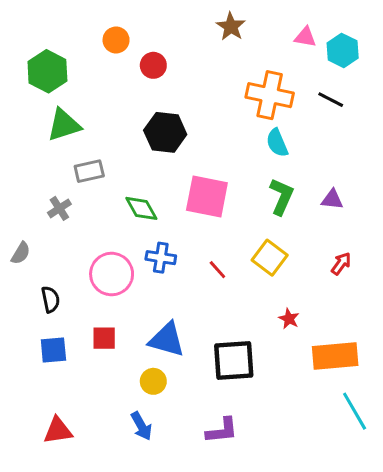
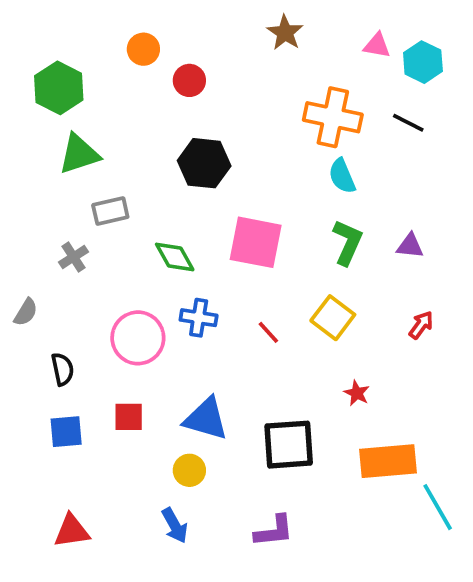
orange rectangle: (335, 356) -> (388, 461), moved

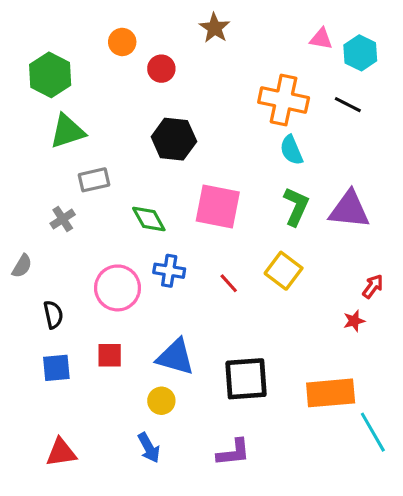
brown star: (285, 33) -> (215, 28), moved
purple triangle: (410, 246) -> (349, 210), size x1.8
red arrow: (421, 325) -> (373, 286), moved
red star: (357, 393) -> (354, 321), moved, turned 30

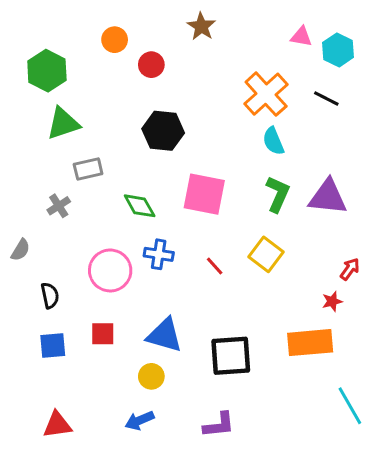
orange cross: (284, 100) -> (266, 94), turned 36
orange rectangle: (331, 393) -> (310, 343), moved
blue arrow: (149, 448) -> (140, 420), turned 96

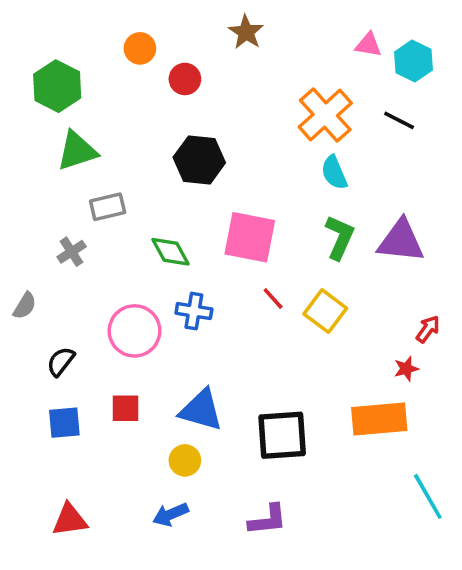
red line: (215, 266) -> (273, 298), moved
black semicircle: (50, 295) -> (61, 361), turned -130

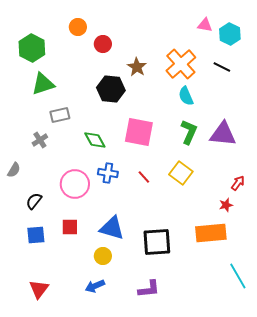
brown star: (246, 32) -> (137, 67), moved
red line: (273, 298) -> (144, 177), moved
red triangle: (70, 520) -> (39, 289), turned -45

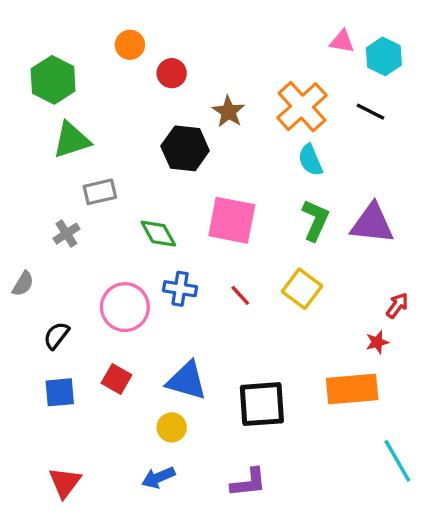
red square: (70, 227) -> (117, 379), turned 30

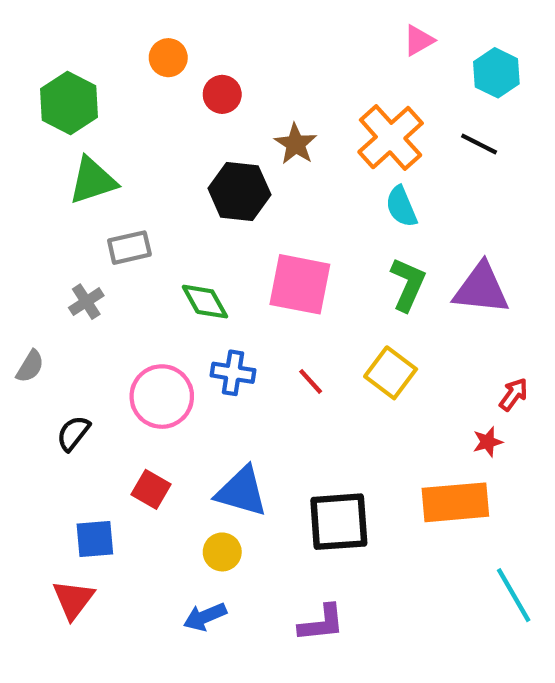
pink triangle: (342, 41) -> (419, 40), moved, turned -40
blue square: (60, 392) -> (95, 539), moved
red triangle: (65, 483) -> (73, 599), moved

